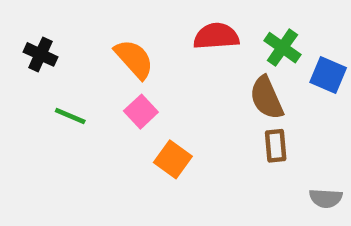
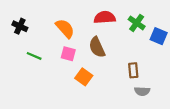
brown semicircle: (266, 98) -> (97, 47), moved
pink square: (141, 112) -> (68, 54), turned -32
gray semicircle: (326, 198) -> (142, 91), moved

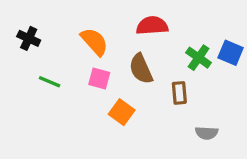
green cross: (137, 23) -> (199, 58), moved
brown rectangle: (133, 70) -> (179, 93), moved

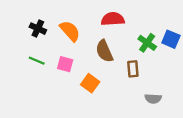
black cross: (29, 38) -> (38, 29), moved
pink square: (99, 78) -> (65, 64), moved

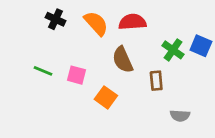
black cross: (38, 29) -> (56, 19), moved
orange semicircle: (70, 31) -> (96, 23), moved

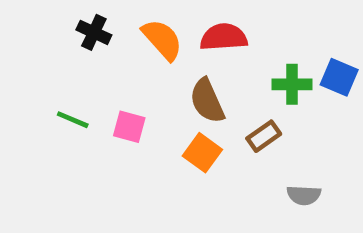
green cross: (173, 50) -> (292, 84), turned -35
brown rectangle: (156, 81) -> (264, 136), turned 60
orange square: (106, 97) -> (202, 153), moved

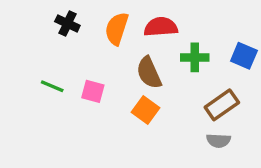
orange semicircle: (162, 39) -> (117, 29), turned -120
green cross: (292, 84) -> (195, 57), moved
brown rectangle: (264, 136) -> (222, 105), moved, size x1.4

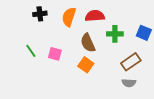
black cross: (67, 24) -> (40, 14), turned -32
green line: (52, 86) -> (31, 51), turned 32

